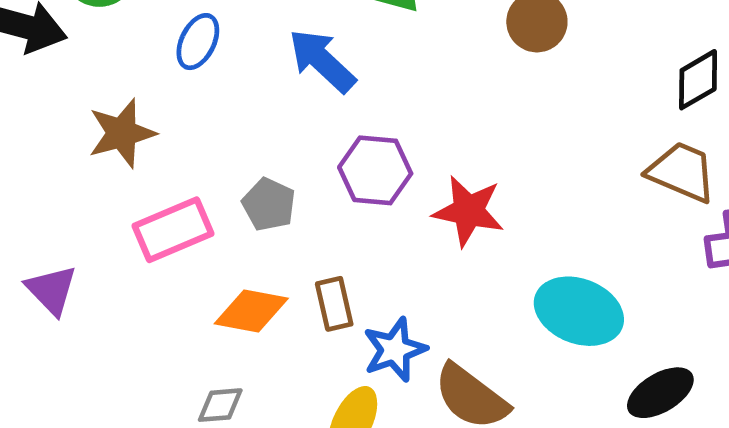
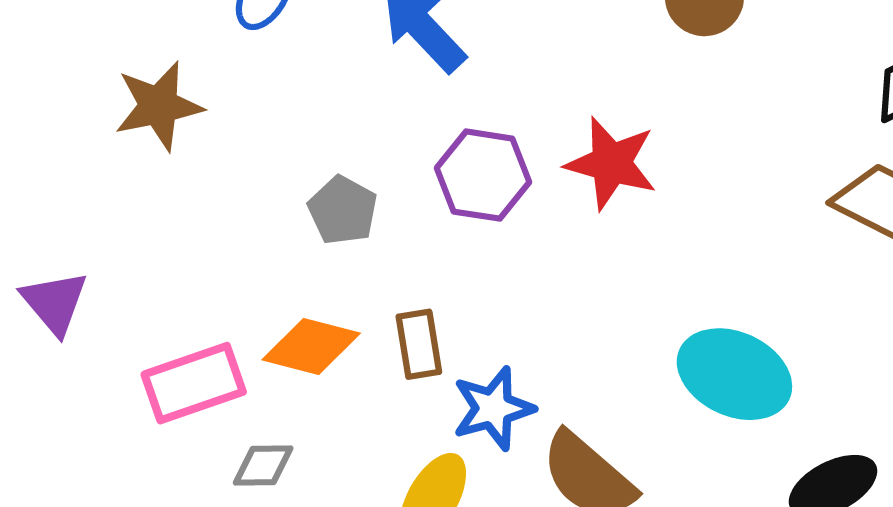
red star: (468, 211) -> (611, 163), moved
pink rectangle: (173, 230) -> (194, 383), moved

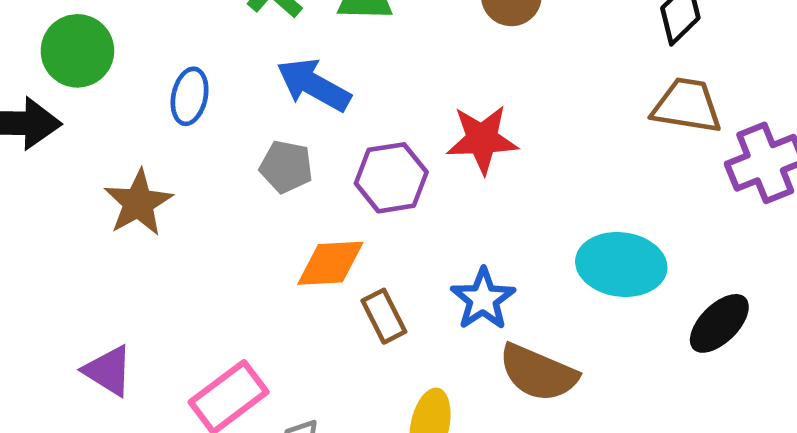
gray pentagon: (343, 210) -> (286, 167), moved
orange diamond: (311, 346) -> (330, 263), moved
blue star: (493, 408) -> (483, 299), moved

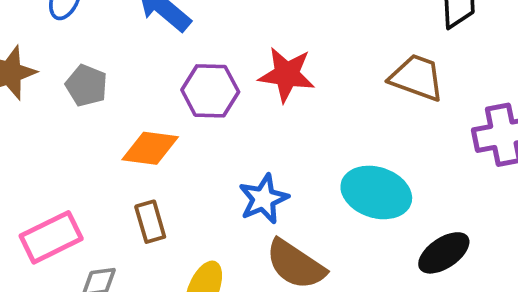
brown trapezoid: (687, 106) -> (417, 77), moved
gray pentagon: (286, 167) -> (86, 85), moved
brown rectangle: (384, 316) -> (150, 222), moved

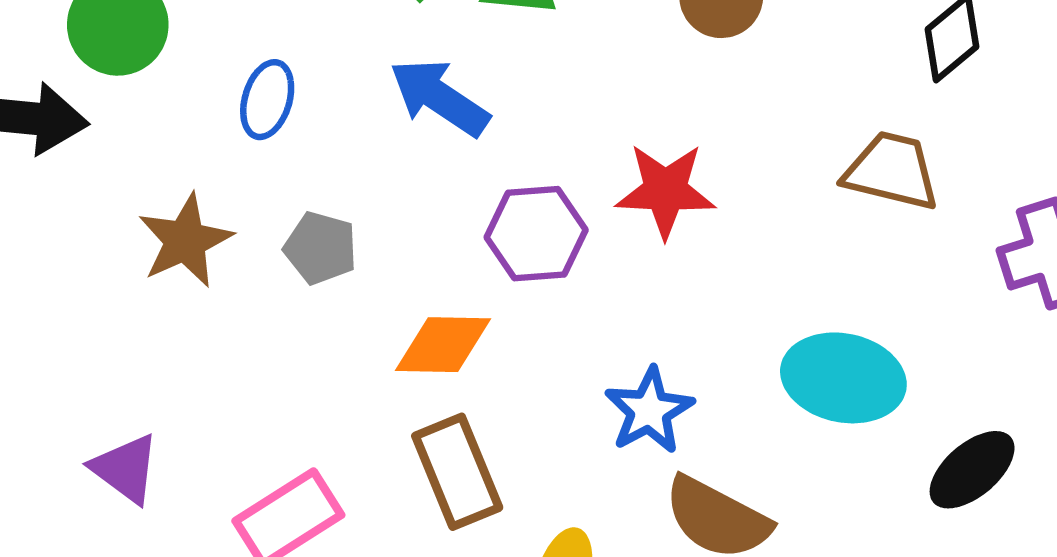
brown rectangle: (150, 222) -> (457, 472), size x1.5

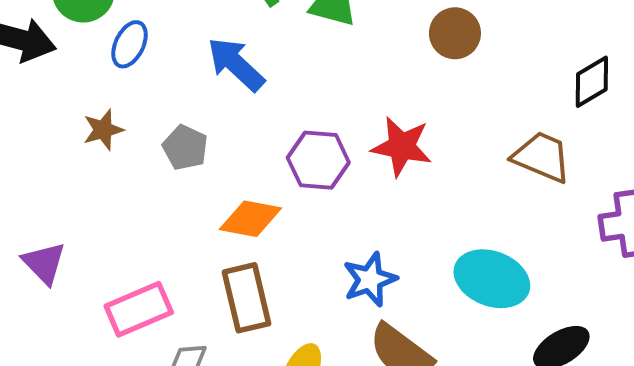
blue arrow: (439, 97) -> (236, 64), moved
blue ellipse: (267, 100) -> (130, 44), moved
brown star: (185, 241) -> (103, 130), size x0.7

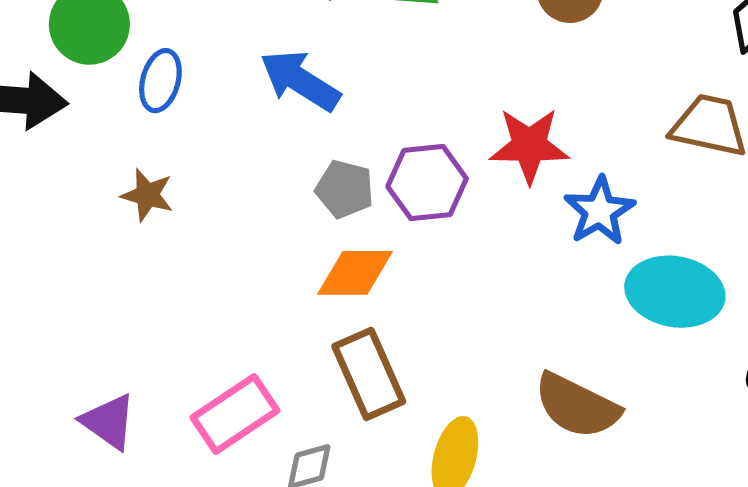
brown star: (103, 130) -> (147, 195), turned -30
gray pentagon: (185, 148) -> (345, 189), moved
purple triangle: (44, 263) -> (109, 422), moved
blue star: (370, 279) -> (600, 211), moved

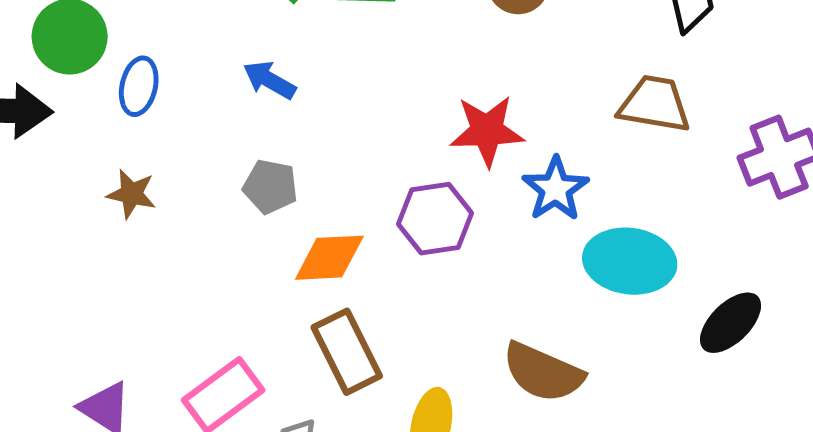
blue arrow: (300, 81) -> (269, 80), size x0.7
purple hexagon: (427, 183) -> (435, 219), moved
gray pentagon: (345, 189) -> (270, 187), moved

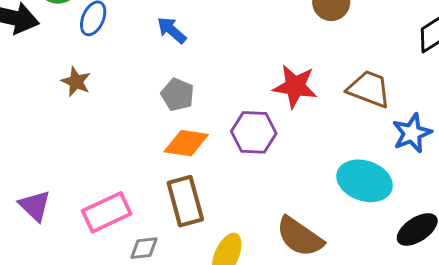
brown trapezoid: (655, 104) -> (369, 89), moved
gray pentagon: (270, 187) -> (178, 95), moved
blue star: (556, 189) -> (412, 133), moved

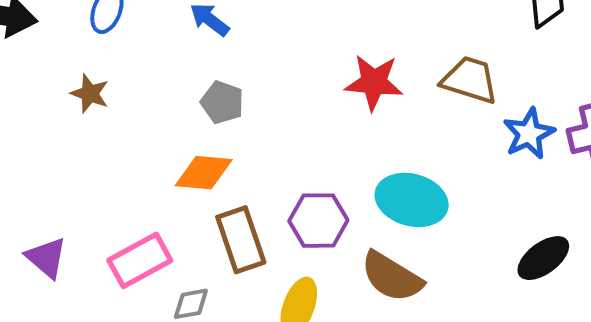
purple hexagon: (254, 132) -> (318, 221), moved
orange diamond: (186, 143) -> (204, 173), moved
cyan ellipse: (365, 181) -> (412, 200), moved

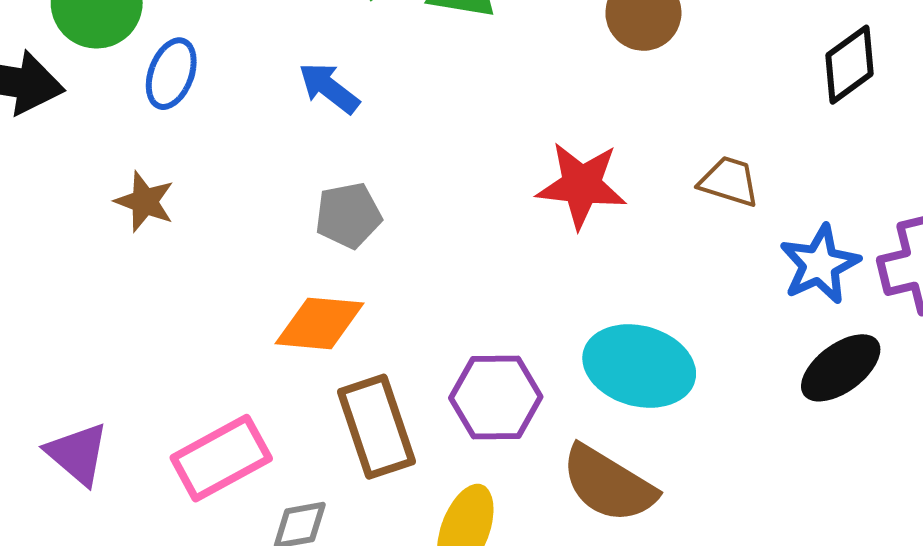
brown trapezoid: (470, 80) -> (729, 182), size x0.7
gray pentagon: (222, 102) -> (348, 215), turned -30
black ellipse: (543, 258) -> (841, 368), moved

